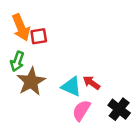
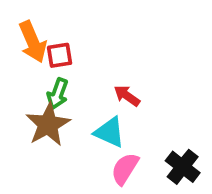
green arrow: (17, 61) -> (58, 94), moved
red arrow: (91, 83) -> (127, 96), moved

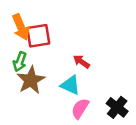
red square: (60, 55) -> (38, 36), size x1.5
green arrow: (58, 94) -> (20, 62), moved

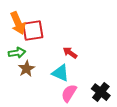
green arrow: (20, 62) -> (17, 53), turned -119
brown star: (31, 80) -> (26, 69), size x0.7

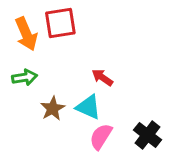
red square: (33, 30) -> (60, 23), moved
brown star: (26, 69) -> (53, 109), moved

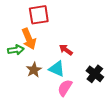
orange arrow: (26, 34) -> (29, 39), moved
black cross: (147, 135) -> (95, 74), moved

